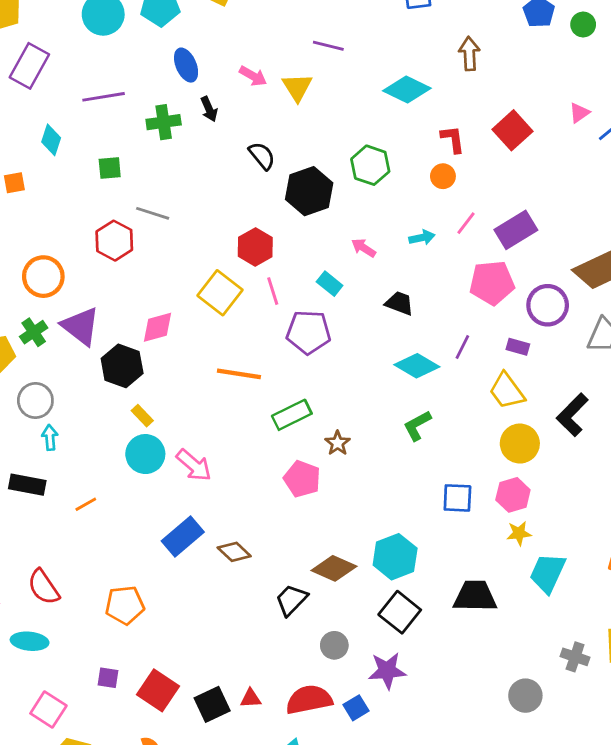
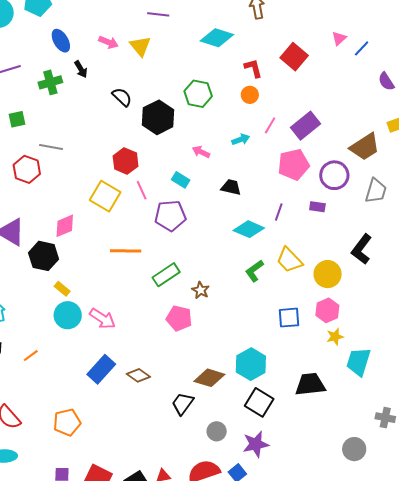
yellow trapezoid: (507, 391) -> (289, 260), moved

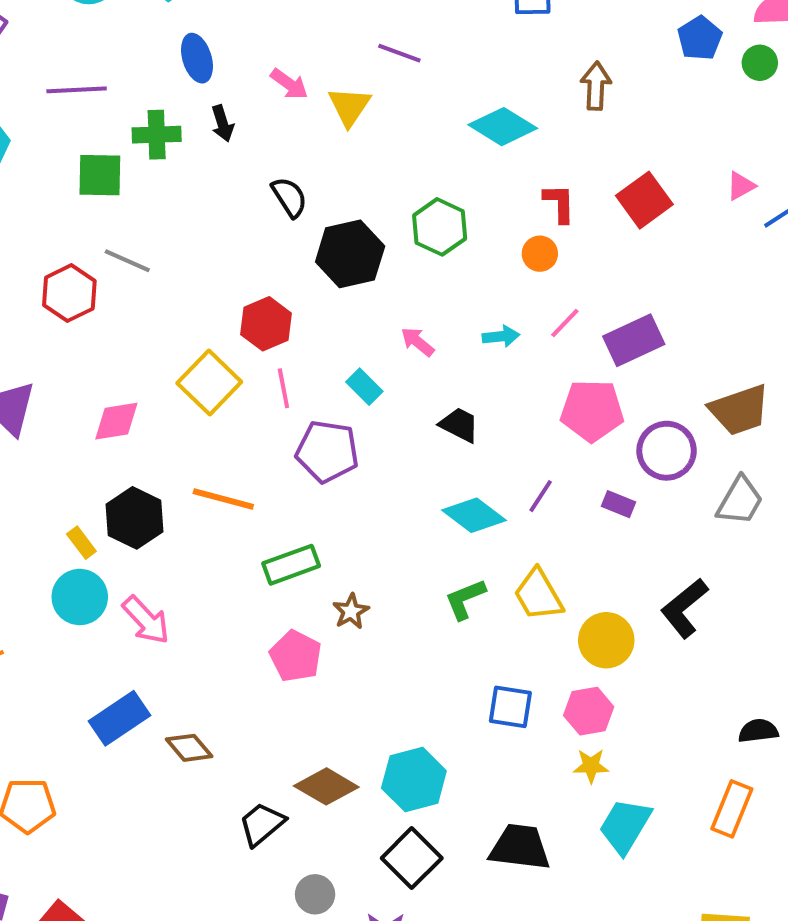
green square: (17, 119) -> (100, 175), moved, size x1.4
black hexagon: (44, 256) -> (135, 518), moved

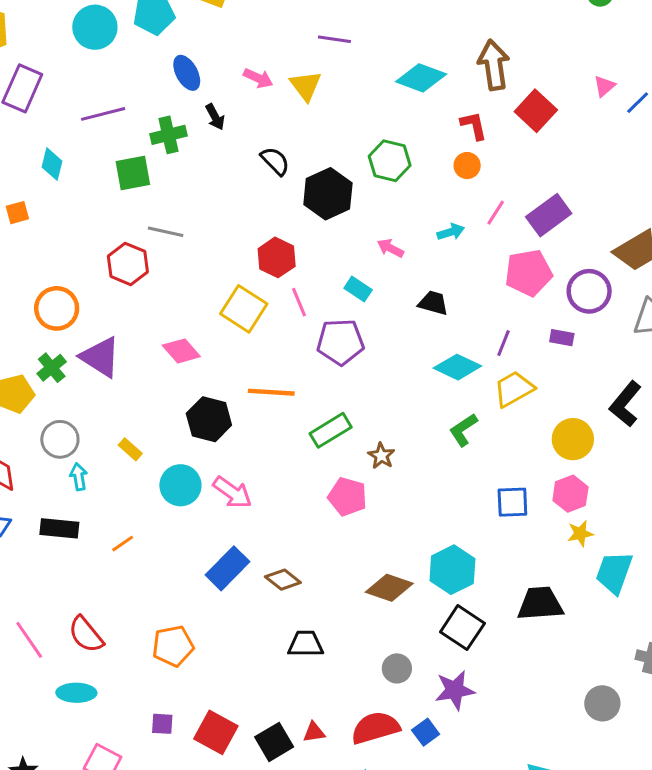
brown arrow: (596, 86) -> (494, 65), moved, size x1.4
pink diamond: (116, 421) -> (181, 351), turned 69
yellow rectangle: (81, 543) -> (130, 449), moved
yellow trapezoid: (538, 595) -> (514, 389), moved, turned 102
black trapezoid: (262, 824) -> (306, 644), moved, turned 51

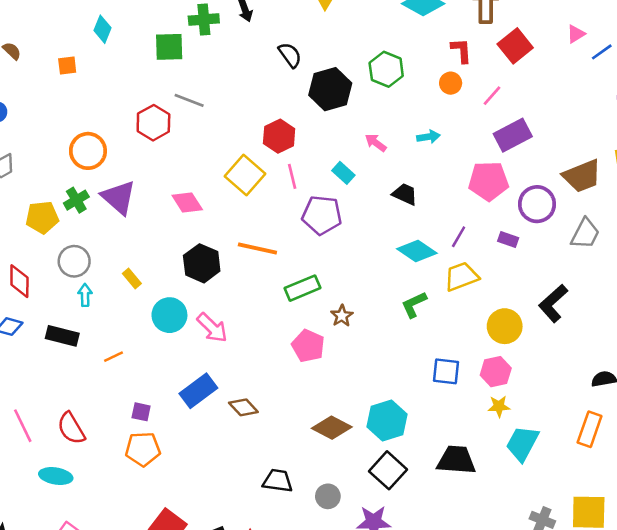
pink line: (496, 213) -> (492, 96), moved
black trapezoid: (306, 644) -> (278, 481), moved
purple square: (162, 724) -> (141, 412), moved

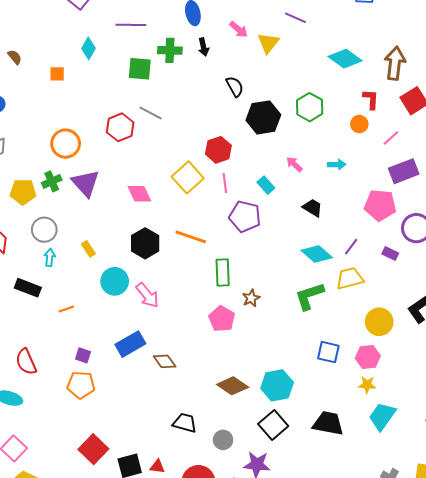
green rectangle: (302, 288) -> (223, 272), turned -76
green L-shape: (414, 305) -> (309, 296), size x1.4

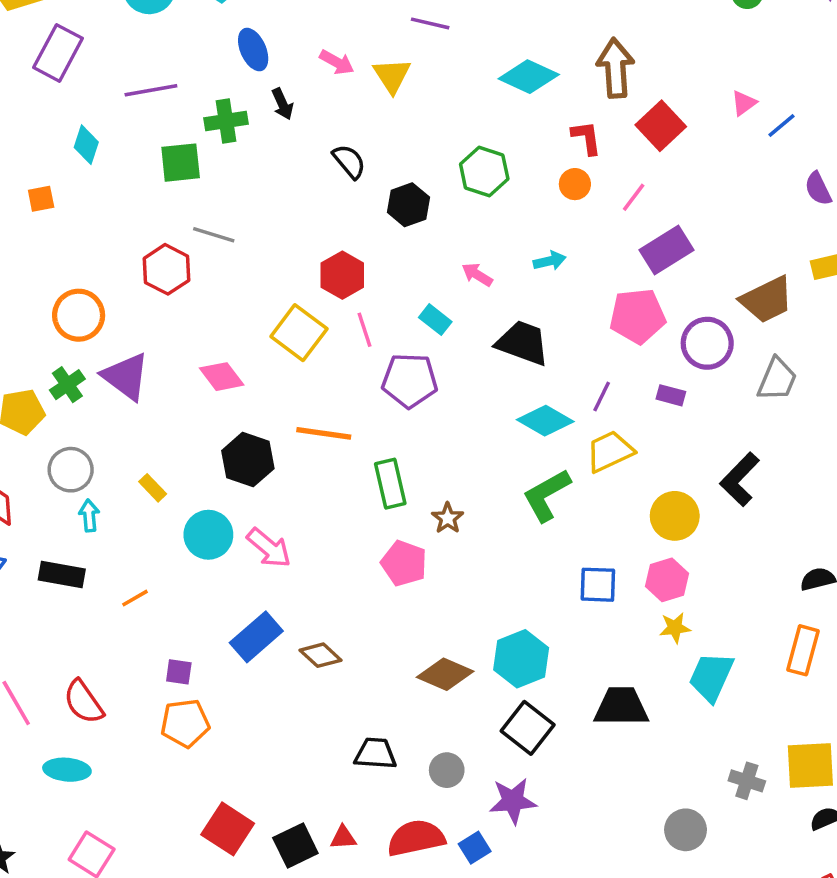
black hexagon: (263, 117) -> (408, 205), size x0.7
black trapezoid: (313, 208) -> (523, 343), size x1.5

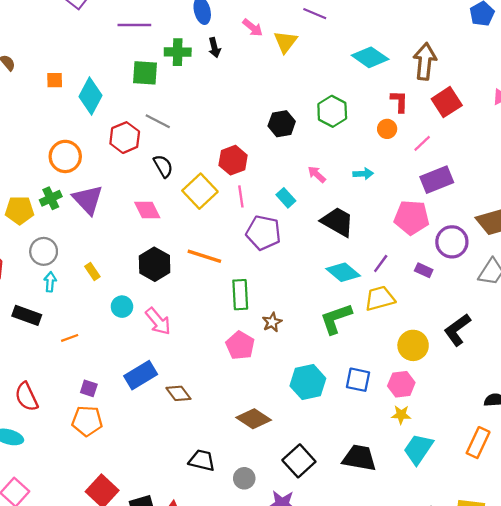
cyan diamond: (86, 145) -> (91, 96), moved, size x1.5
black semicircle: (349, 161) -> (163, 166), moved
cyan circle: (208, 535) -> (122, 307), size x0.7
cyan hexagon: (521, 659) -> (308, 382), moved

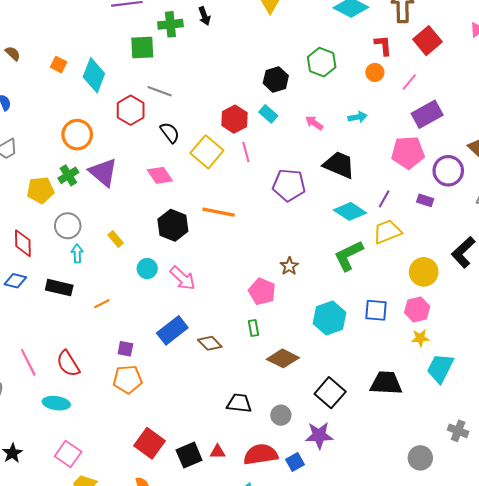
orange square: (55, 80) -> (59, 65), turned 35
cyan rectangle: (286, 198) -> (268, 114), moved
purple pentagon: (263, 233) -> (289, 185), moved
green rectangle: (240, 295) -> (253, 328), moved, size x0.6

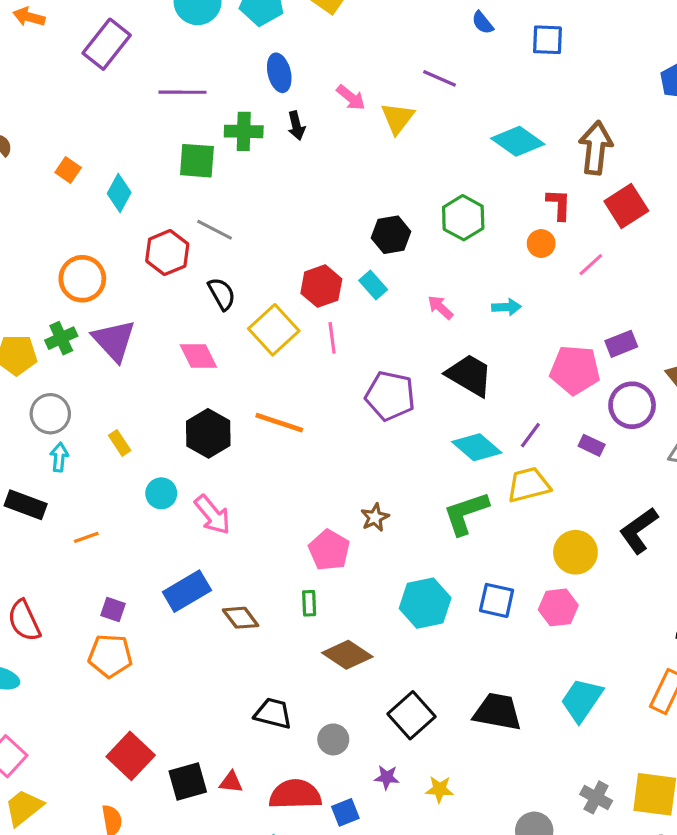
cyan diamond: (94, 75) -> (119, 193), size x0.7
purple rectangle: (427, 114) -> (621, 344), moved, size x0.7
yellow star: (420, 338) -> (439, 789), moved
purple star: (319, 435) -> (387, 777), size x0.6

